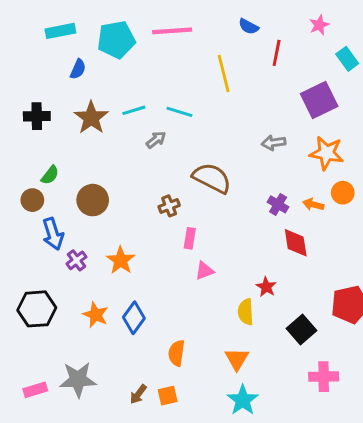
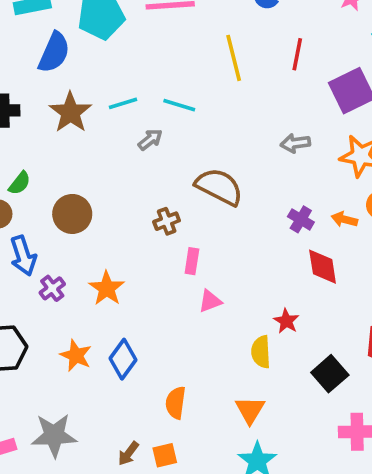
red line: (277, 53) -> (297, 54), moved
blue semicircle: (78, 69) -> (54, 52), size x1.6

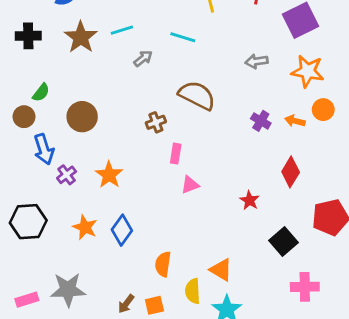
cyan line: (179, 105) -> (183, 37), moved
red diamond: (323, 267) -> (291, 172), moved, turned 40
yellow semicircle: (261, 352) -> (193, 291), moved
orange triangle: (250, 410) -> (221, 270), turned -30

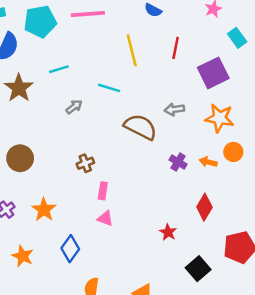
cyan line: (122, 30) -> (59, 69), moved
brown semicircle: (197, 95) -> (140, 127), moved
pink triangle: (190, 185) -> (105, 218), moved, turned 42
blue diamond: (122, 230) -> (70, 249), moved

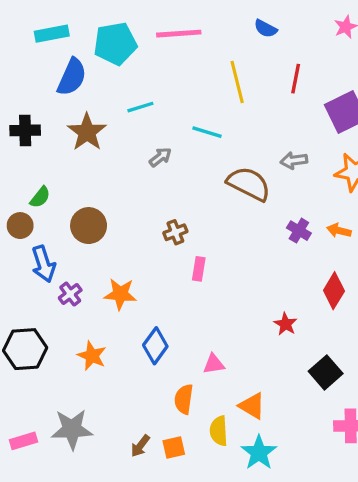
orange star: (44, 210) -> (120, 294), turned -30
pink triangle: (105, 218) -> (214, 364), moved, turned -30

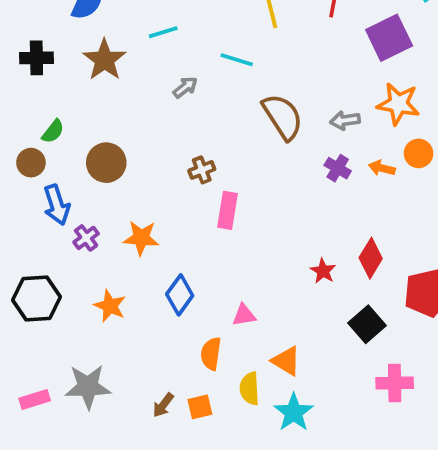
gray arrow: (294, 160) -> (345, 120), moved
brown semicircle: (249, 184) -> (283, 117), turned 30
pink rectangle: (199, 269) -> (227, 210), size x1.4
red diamond: (334, 291) -> (371, 258), moved

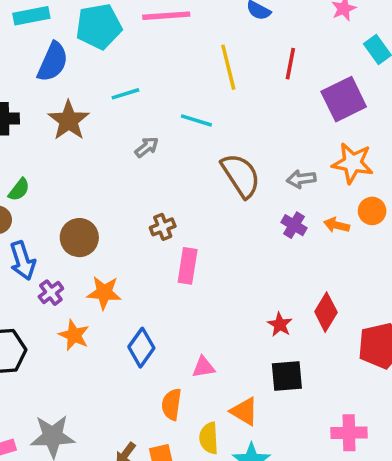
brown circle: (106, 163) -> (79, 238), moved
orange star: (110, 306) -> (74, 335), moved
black square: (367, 324) -> (287, 376), moved, turned 36

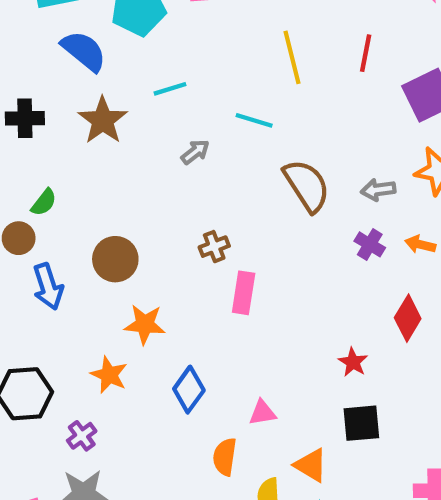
blue semicircle: (53, 62) -> (84, 51), turned -75
purple cross: (51, 293) -> (82, 436), moved
red diamond: (326, 312) -> (408, 318), moved

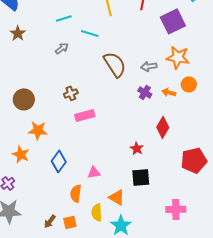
cyan line: (170, 89) -> (64, 18), moved
brown star: (103, 120) -> (18, 33), size x0.7
pink rectangle: (244, 293) -> (85, 115), turned 66

